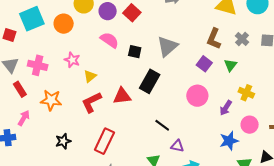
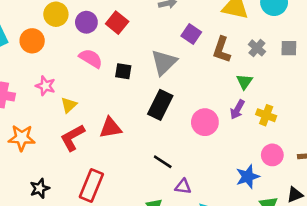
purple square: (204, 64) -> (191, 34), moved
black rectangle: (150, 81) -> (160, 105), moved
purple arrow: (226, 108) -> (237, 109), moved

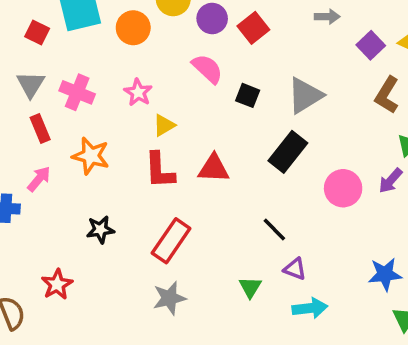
purple square: (191, 34) -> (371, 45), moved
red L-shape: (72, 138) -> (160, 170), turned -76

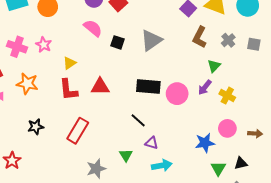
pink star: (138, 92) -> (44, 45), moved
black rectangle: (288, 152) -> (148, 87), moved, turned 60
gray star: (169, 298) -> (96, 169), moved

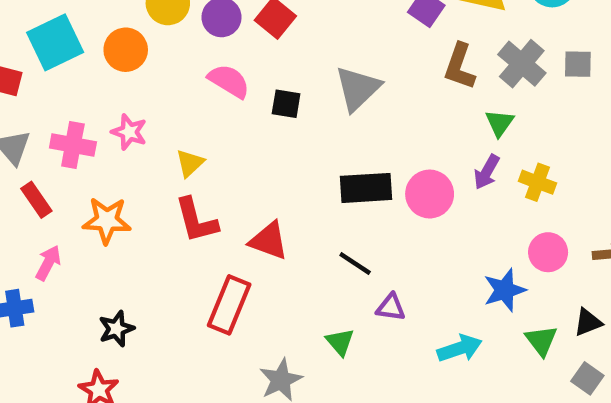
gray cross: (228, 40) -> (522, 64), size x1.5
red triangle: (100, 87) -> (269, 241), moved, turned 30
black star: (36, 127) -> (116, 329), moved
cyan arrow: (162, 165) -> (460, 348), moved

